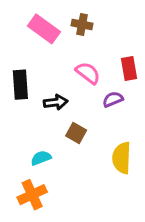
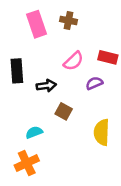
pink rectangle: (44, 29) -> (37, 24), turned 35
red rectangle: (129, 68) -> (108, 57), turned -66
pink semicircle: (88, 73) -> (73, 61), turned 100

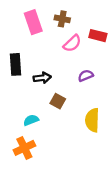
red rectangle: (108, 57) -> (98, 36), moved
pink semicircle: (73, 61) -> (72, 43), moved

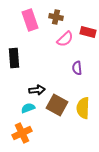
purple semicircle: (86, 76) -> (77, 68), turned -72
black arrow: (42, 78) -> (37, 90), moved
brown square: (58, 101) -> (57, 105), moved, size x1.5

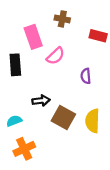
pink rectangle: (30, 20) -> (33, 37), moved
pink semicircle: (65, 39) -> (56, 56), moved
cyan semicircle: (28, 108) -> (14, 121), moved

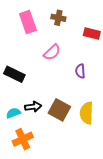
pink rectangle: (33, 37) -> (28, 22), moved
black rectangle: (15, 65) -> (14, 74), moved, turned -60
black arrow: (41, 101) -> (33, 107), moved

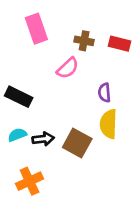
brown cross: (58, 18) -> (84, 41), moved
cyan semicircle: (13, 113) -> (17, 135), moved
yellow semicircle: (87, 113) -> (109, 124), moved

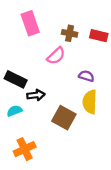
purple semicircle: (104, 93) -> (86, 76), turned 112
black arrow: (43, 139) -> (36, 95), moved

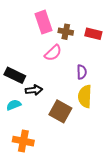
pink rectangle: (30, 23) -> (43, 22), moved
purple semicircle: (86, 76) -> (82, 72), turned 72
orange cross: (25, 149) -> (23, 141), turned 36

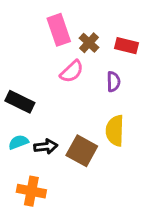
brown cross: (66, 32) -> (89, 43), turned 32
purple semicircle: (82, 72) -> (113, 82), moved
black arrow: (34, 90) -> (46, 146), moved

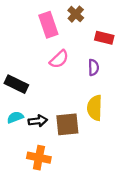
brown cross: (89, 43) -> (76, 14), moved
brown square: (82, 151) -> (67, 124), turned -35
orange cross: (31, 191) -> (39, 158), moved

